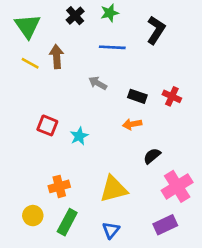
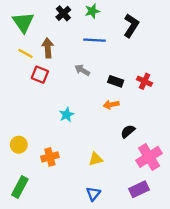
red square: (47, 125) -> (40, 75), moved
yellow triangle: (114, 189) -> (96, 159), size x0.6
yellow circle: (33, 216) -> (19, 145), moved
green rectangle: (67, 222) -> (20, 187), moved

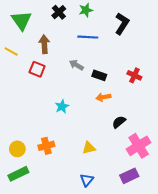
yellow line: (25, 53) -> (11, 52), moved
black rectangle: (116, 81) -> (99, 75), moved
yellow circle: (19, 145) -> (17, 149), moved
green rectangle: (20, 187) -> (18, 174), turned 36

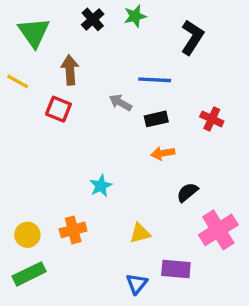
blue line: (88, 37) -> (155, 80), moved
black rectangle: (99, 75) -> (156, 119), turned -32
cyan star: (62, 106) -> (101, 186), moved
purple rectangle: (129, 176) -> (176, 269), moved, turned 30

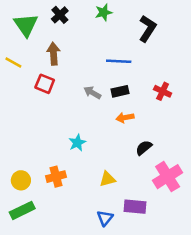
black cross: (93, 19) -> (60, 15), moved
gray arrow: (120, 103) -> (92, 93), moved

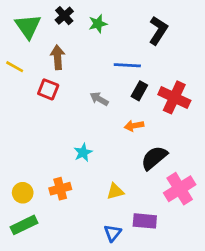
green star: (104, 12) -> (98, 24), moved
black rectangle: (120, 91) -> (139, 91), moved, turned -48
red cross: (163, 91) -> (174, 97), size x1.6
black semicircle: (144, 148) -> (154, 158), size x1.5

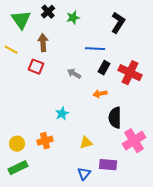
black semicircle: (154, 158) -> (115, 118), turned -50

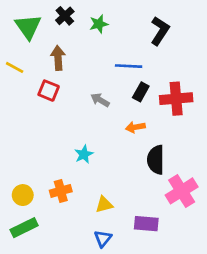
red cross: (130, 73) -> (176, 99), turned -30
yellow triangle: (86, 143) -> (104, 205), moved
blue triangle: (84, 174) -> (103, 238), moved

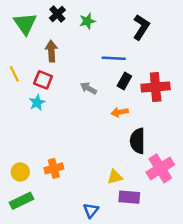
yellow line: (15, 67) -> (14, 74), moved, turned 35
cyan star: (84, 154) -> (37, 103), moved
yellow triangle: (104, 205) -> (115, 177), moved

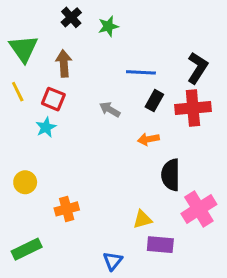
green triangle: (25, 24) -> (24, 49), moved
black L-shape: (141, 27) -> (197, 68), moved
yellow circle: (20, 172) -> (25, 182), moved

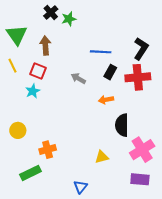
green star: (108, 26) -> (69, 19), moved
purple rectangle: (160, 245) -> (140, 179), moved
green rectangle: (27, 249) -> (31, 173), moved

